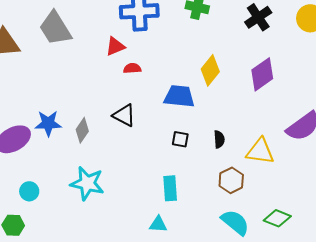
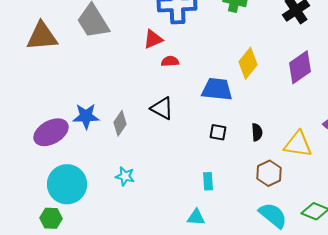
cyan star: (87, 183) -> (125, 176), size x0.6
cyan rectangle: (170, 188) -> (208, 181), size x0.7
cyan circle: (29, 191) -> (67, 184), size x2.0

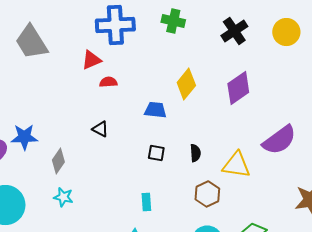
blue trapezoid: (217, 89) -> (155, 110), size x0.7
black triangle: (162, 108) -> (100, 129), size x0.7
gray diamond: (120, 123) -> (58, 161), moved

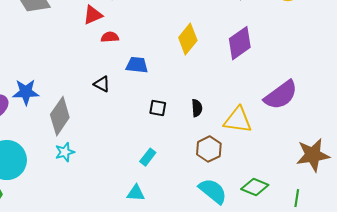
blue trapezoid: (155, 110) -> (137, 65), moved
gray diamond: (58, 161) -> (60, 116), size x1.5
cyan star: (63, 197) -> (65, 152), turned -30
cyan rectangle: (146, 202) -> (148, 157), turned 42

